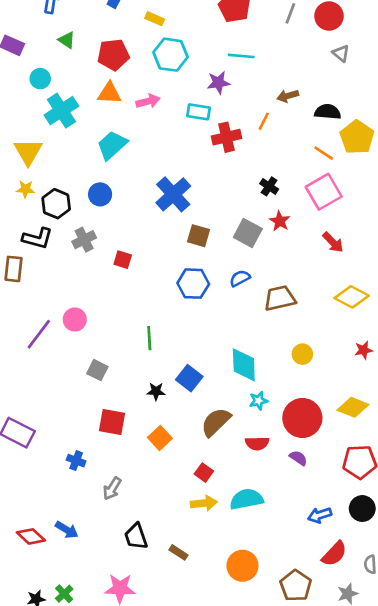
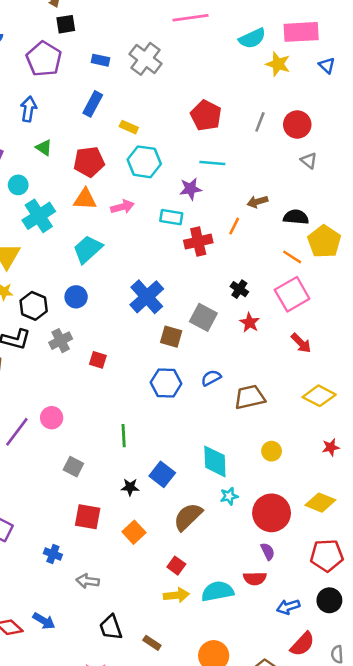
gray square: (248, 233) -> (203, 317), moved
red semicircle: (257, 443) -> (255, 578), moved
purple semicircle: (298, 458) -> (268, 551), turned 30
gray arrow: (112, 489) -> (88, 581), turned 65

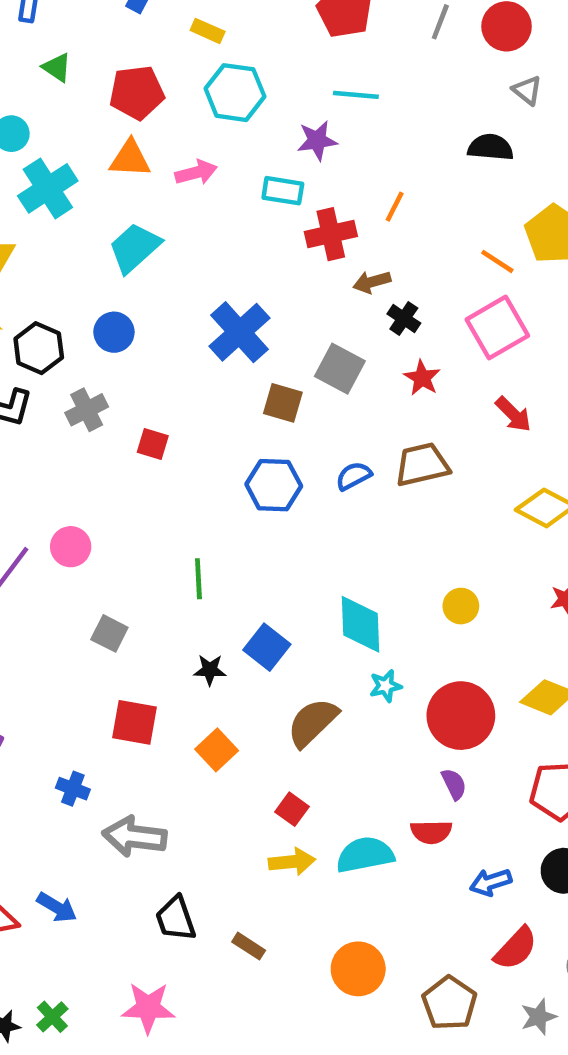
brown arrow: (257, 202) -> (372, 282), moved
black semicircle: (296, 217) -> (491, 147), moved
brown trapezoid: (250, 397) -> (422, 465), moved
gray arrow: (88, 581) -> (135, 837), size x1.5

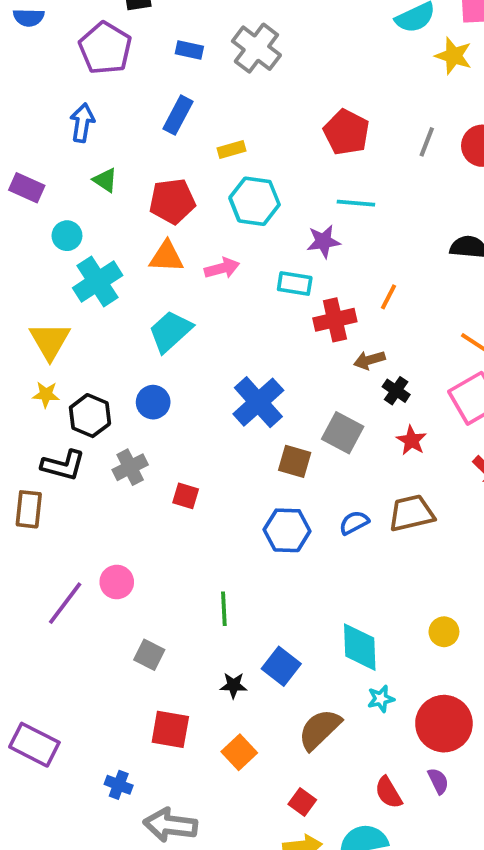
yellow rectangle: (208, 31) -> (232, 150), turned -40
red semicircle: (431, 832) -> (388, 793), moved, turned 60

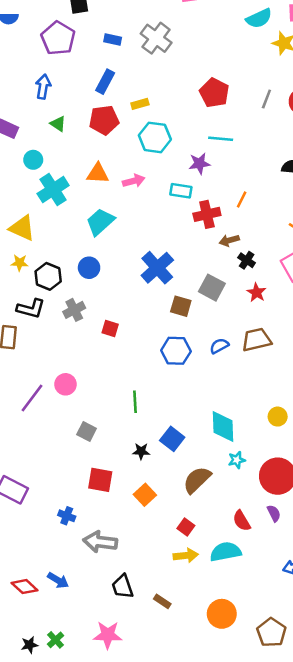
red pentagon: (172, 201) -> (104, 120), moved
yellow triangle: (50, 341) -> (22, 228), turned -36

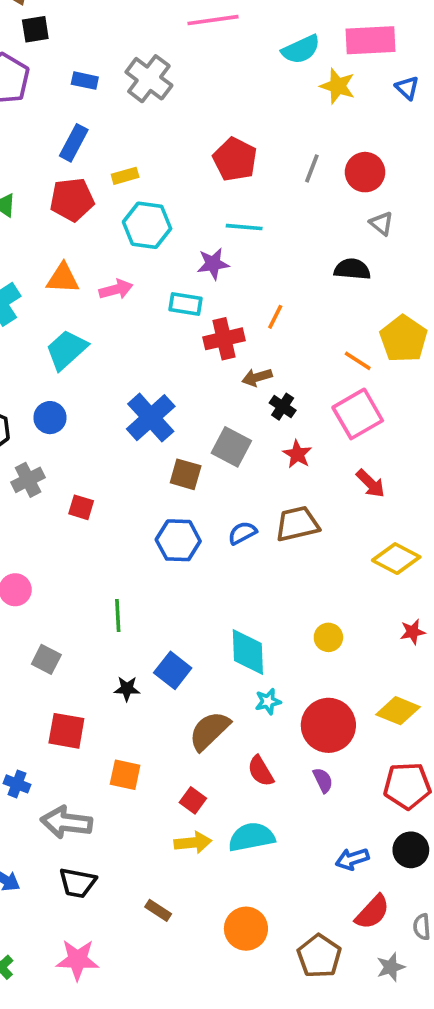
orange square: (145, 495) -> (125, 775), moved, turned -35
red semicircle: (242, 521) -> (261, 771), moved
black trapezoid: (123, 587) -> (77, 883), moved, turned -60

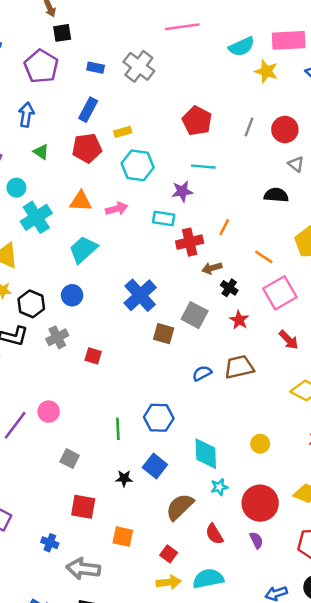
orange line: (358, 361) -> (264, 257), moved
blue hexagon: (178, 540) -> (159, 418), moved

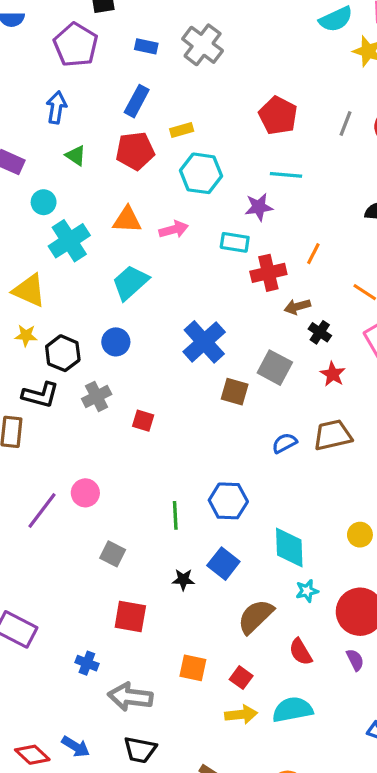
orange square: (123, 537) -> (193, 668), moved

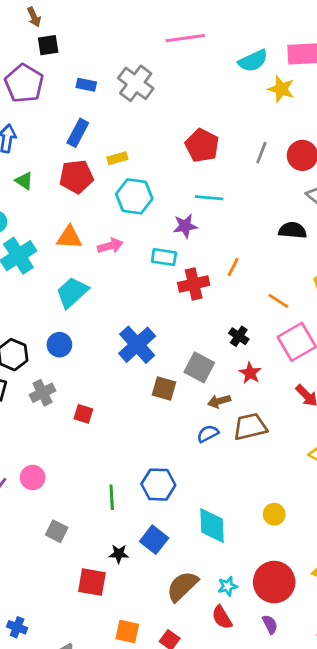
brown arrow: (297, 307) -> (219, 401), moved
cyan star: (307, 591) -> (228, 586), moved
red square: (130, 617) -> (92, 582), moved
blue cross: (87, 663) -> (17, 627), moved

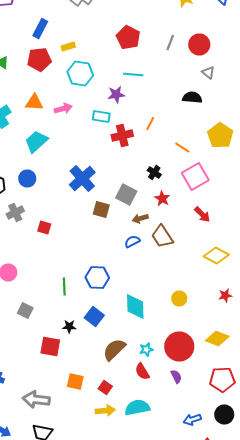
brown trapezoid: (250, 427) -> (162, 236), turned -110

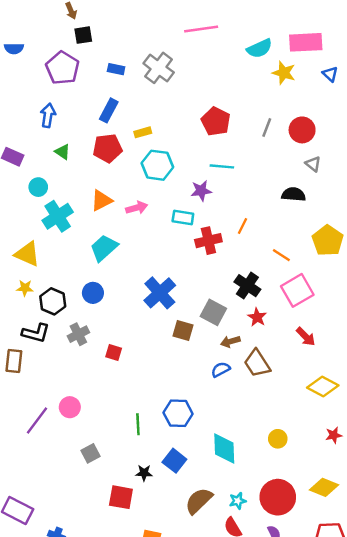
orange triangle: (34, 102) -> (101, 200), turned -30
black cross: (154, 172) -> (247, 286), size x1.5
gray square: (25, 310) -> (90, 453), turned 35

